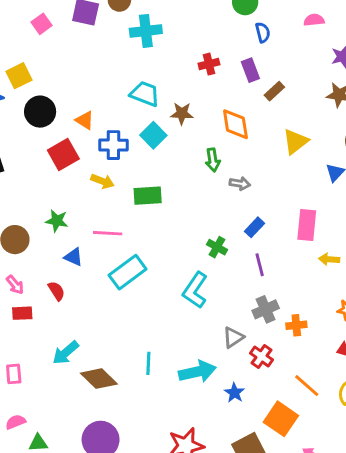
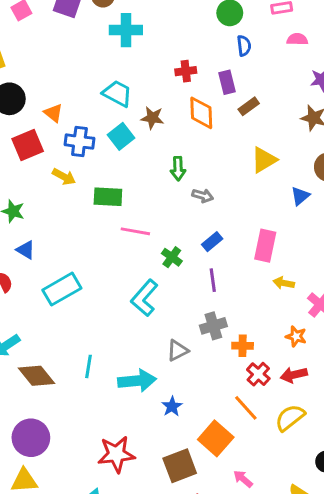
orange diamond: (235, 124) -> (201, 113), moved
pink line: (108, 233) -> (135, 231), moved
cyan rectangle: (128, 272) -> (62, 289), moved
red cross: (262, 356) -> (258, 374), moved

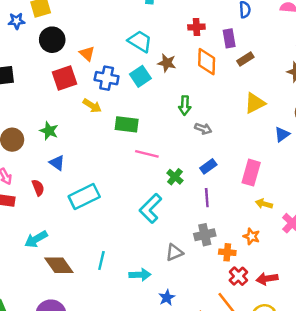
orange star: (296, 336) -> (252, 236), moved
cyan arrow: (137, 381) -> (140, 275), size x0.7

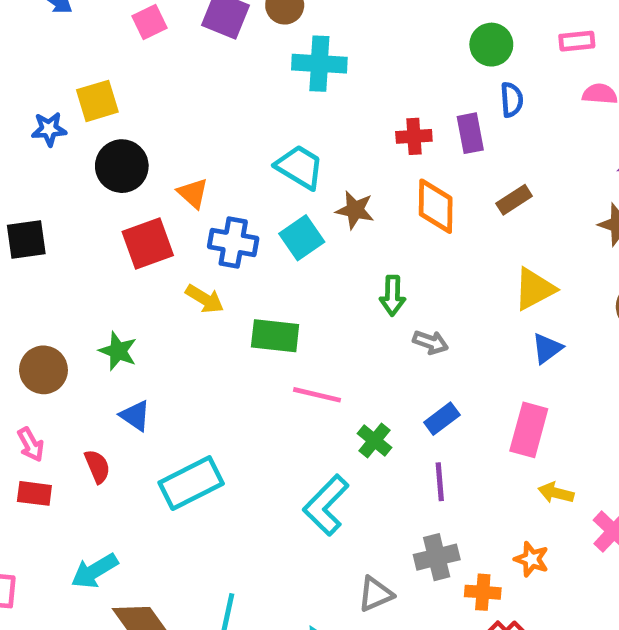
purple rectangle: (229, 38) -> (470, 133), moved
blue triangle: (282, 134) -> (547, 348), moved

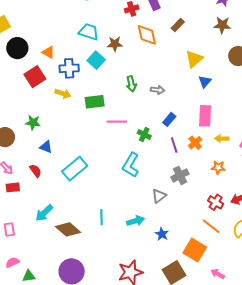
green arrow: (392, 296) -> (131, 84), moved
orange cross: (483, 592) -> (195, 143), moved, turned -32

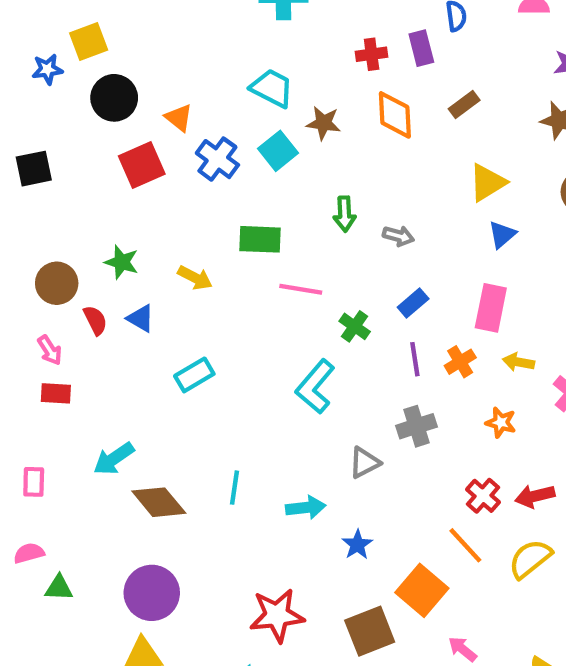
blue cross: (69, 68) -> (217, 159), turned 30
yellow arrow: (63, 94) -> (195, 278), moved
cyan rectangle: (75, 169) -> (194, 375), size x0.7
red semicircle: (36, 171) -> (95, 320), moved

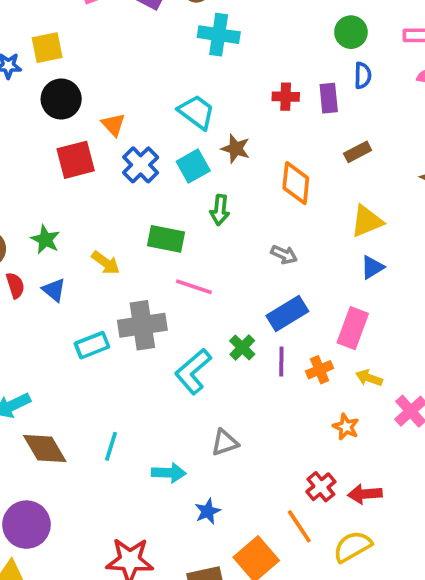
orange diamond: (395, 115) -> (296, 183), moved
green arrow: (345, 214) -> (220, 210), moved
blue rectangle: (413, 303) -> (287, 314), size x1.5
green cross: (355, 326) -> (242, 347), moved
gray cross: (416, 426) -> (142, 325), moved, size x1.4

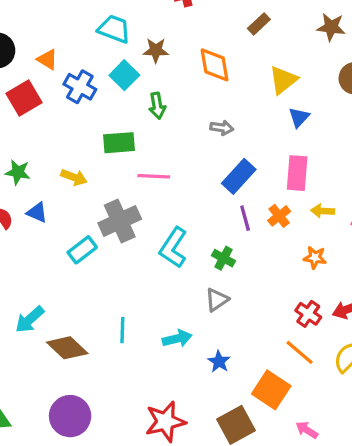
green cross: (242, 347) -> (224, 258), moved

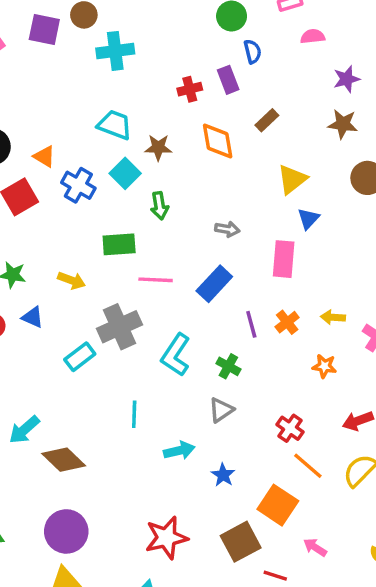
orange diamond: (215, 65) -> (218, 141), moved
pink rectangle: (297, 173) -> (284, 259), moved
blue rectangle: (239, 176) -> (214, 284), moved
red cross: (308, 314) -> (290, 428), moved
cyan line: (122, 330) -> (134, 414), moved

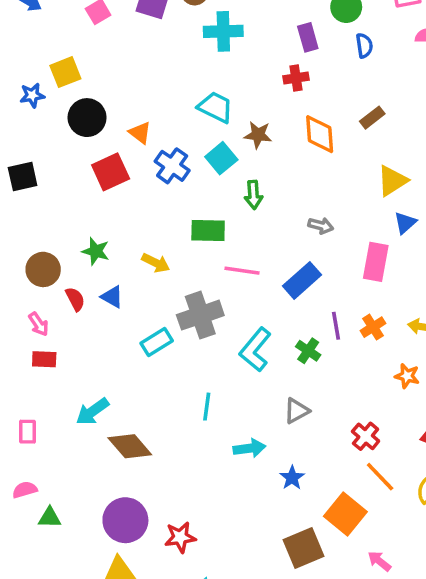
purple rectangle: (228, 80) -> (308, 37), moved
green cross: (228, 366) -> (308, 351), moved
red star: (166, 538) -> (180, 537), moved, size x0.7

